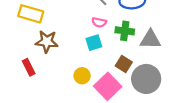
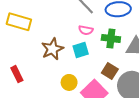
brown star: (47, 42) -> (52, 49), moved, turned -30

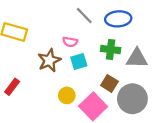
pink semicircle: (86, 30) -> (70, 42), moved
red rectangle: (17, 74) -> (12, 87), turned 63

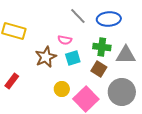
brown square: (109, 83) -> (99, 69), moved

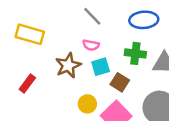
gray line: (78, 16) -> (92, 16), moved
brown square: (99, 69) -> (120, 82), moved
red rectangle: (12, 81) -> (27, 83), moved

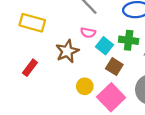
cyan square: (101, 67) -> (104, 46), moved, turned -35

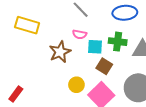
cyan square: (104, 46) -> (95, 47), turned -35
red rectangle: (30, 68) -> (16, 94), moved

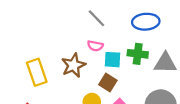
yellow rectangle: (27, 25) -> (37, 72), moved, turned 55
brown square: (104, 66) -> (108, 83), moved

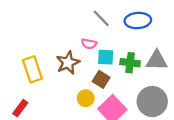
gray line: (96, 18) -> (101, 18), moved
green cross: (138, 54) -> (130, 63), moved

